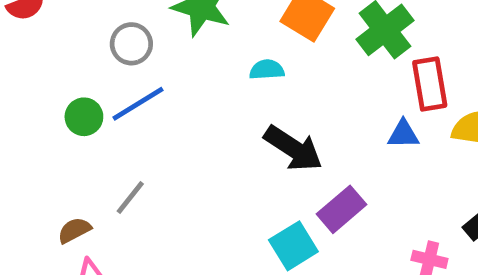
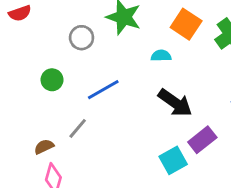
blue line: (138, 104) -> (103, 90), moved

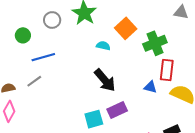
green circle: (52, 80) -> (23, 35), moved
blue line: (103, 90) -> (43, 57), moved

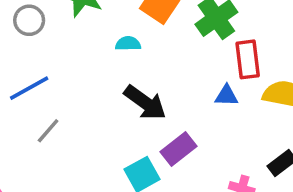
gray line: (34, 81) -> (48, 131), moved

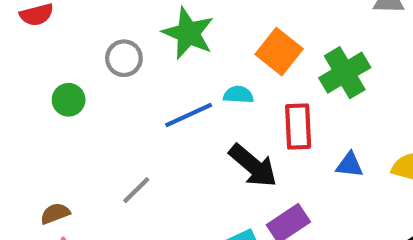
red rectangle: (248, 59) -> (298, 127), moved
blue line: (29, 88) -> (189, 115), moved

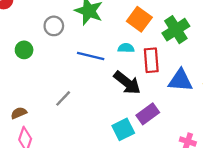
cyan semicircle: (238, 95) -> (126, 48), moved
blue line: (189, 115) -> (91, 56), turned 40
blue triangle: (350, 165) -> (180, 80), size x1.6

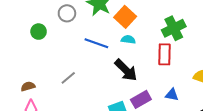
orange square: (139, 19) -> (125, 17), moved
red rectangle: (151, 60) -> (164, 54), moved
blue triangle: (180, 80) -> (172, 95), moved, size x0.6

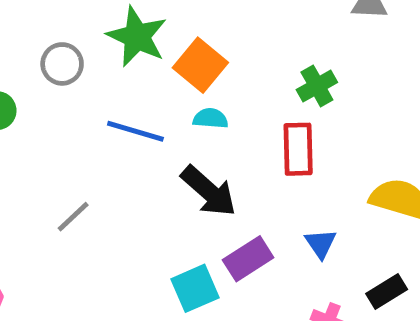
green cross: (174, 28) -> (317, 86), size x0.7
blue triangle: (172, 95) -> (321, 244), turned 48

